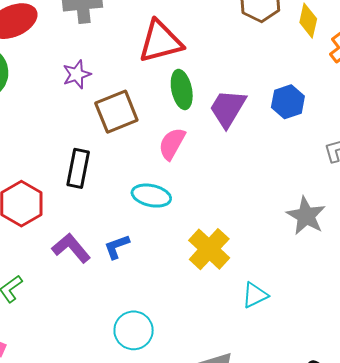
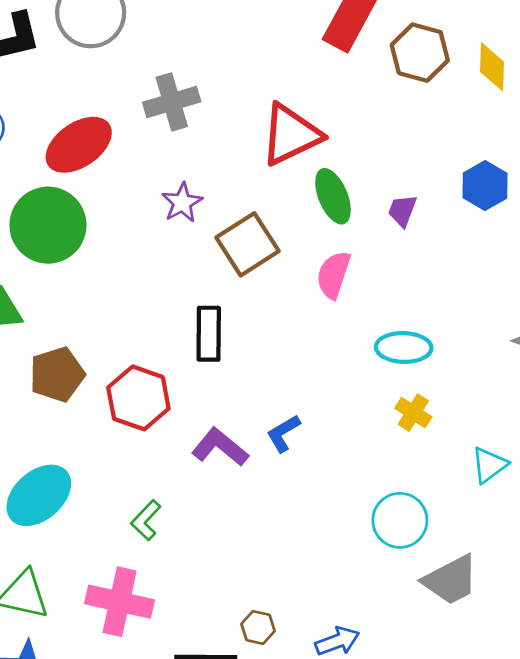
purple trapezoid: (228, 108) -> (402, 211), size x0.6
cyan ellipse: (151, 196) -> (404, 347), moved
yellow cross: (209, 249) -> (413, 413), size x0.6
cyan circle: (134, 330) -> (400, 520), moved

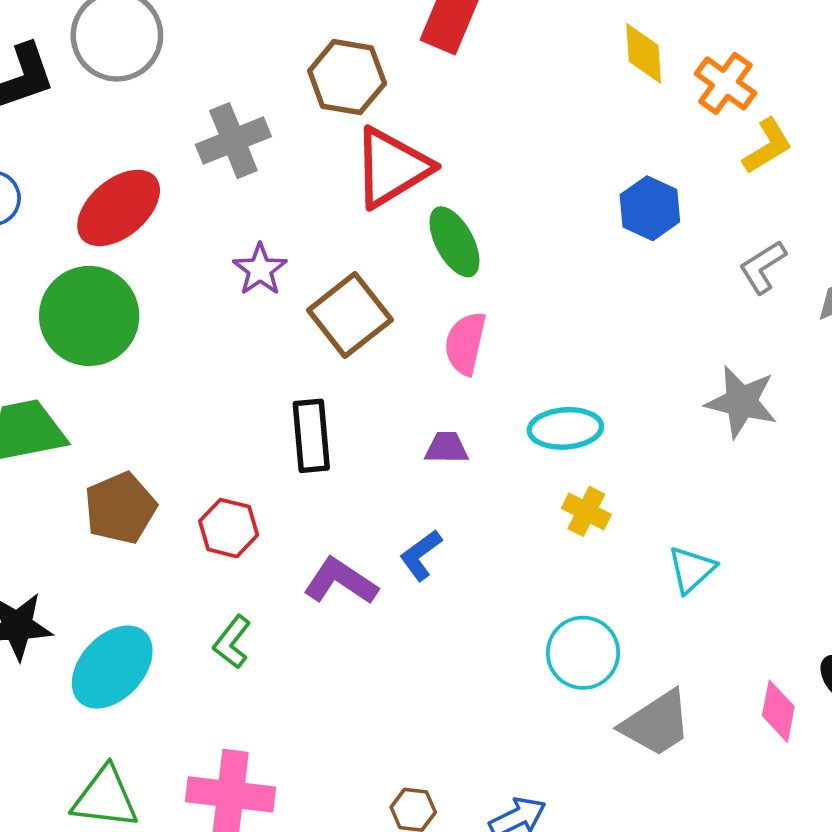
brown hexagon: (420, 53) -> (347, 77), moved
purple trapezoid: (402, 211) -> (447, 448), moved, turned 76
red hexagon: (138, 398) -> (229, 528), size x0.7
green L-shape: (146, 520) -> (232, 642), moved

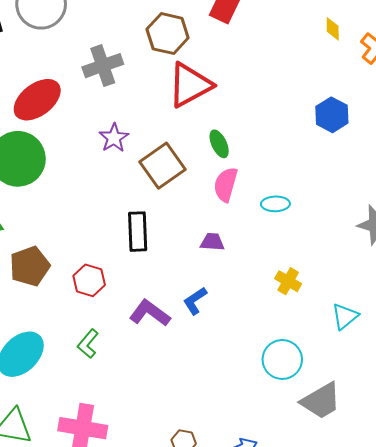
yellow diamond: (644, 53) -> (333, 29), size x0.7
green ellipse: (454, 242) -> (219, 144), moved, size x0.7
cyan ellipse: (565, 428) -> (275, 204), moved, size x0.7

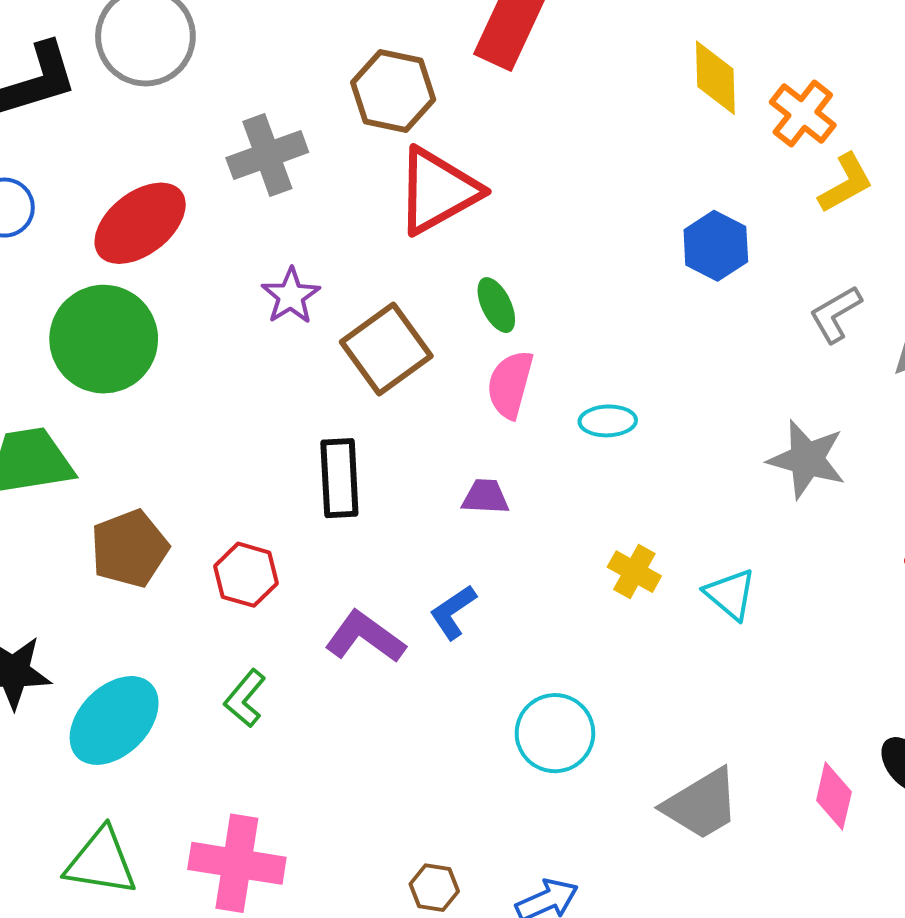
yellow diamond: (333, 29) -> (715, 78), size x1.6
cyan triangle: (345, 316) -> (730, 594), moved, turned -40
cyan circle: (282, 359) -> (555, 733), moved

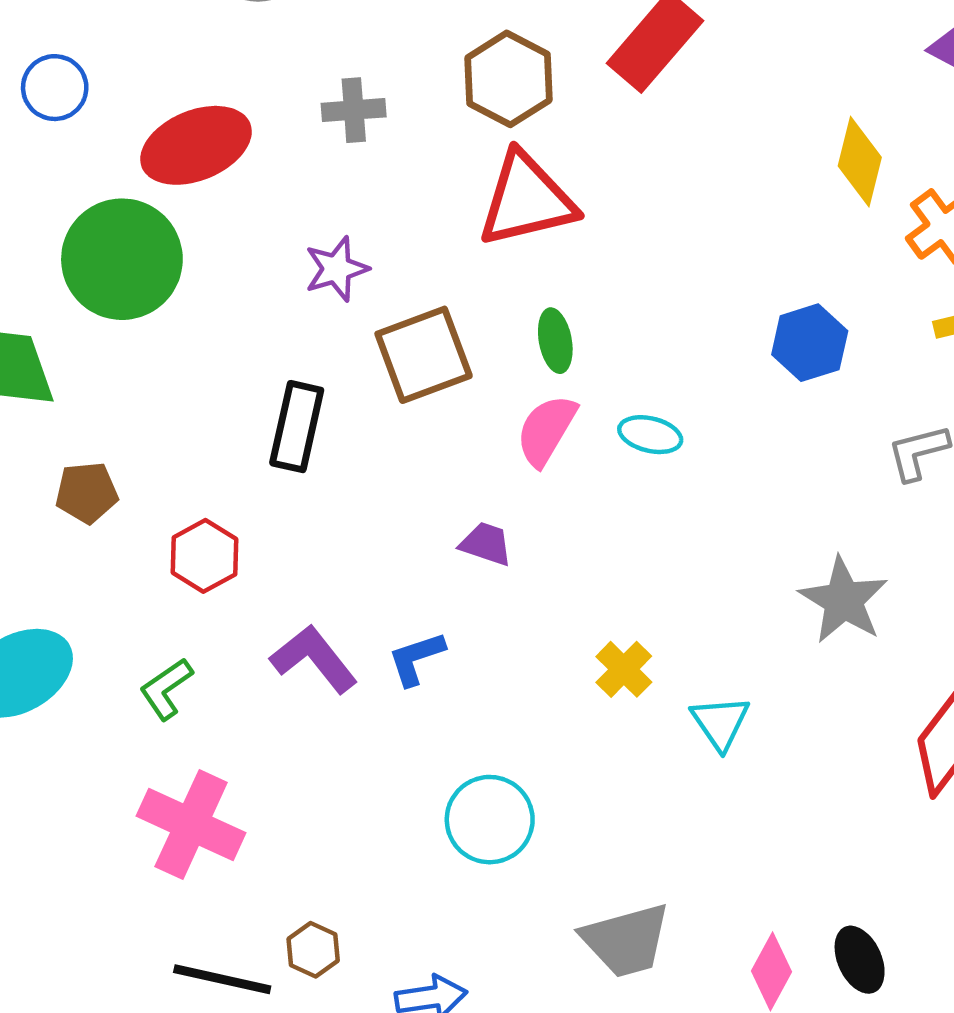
gray cross: (267, 155) -> (354, 110), size x0.7
cyan ellipse: (608, 421) -> (650, 435), moved
black rectangle: (339, 478) -> (297, 427), moved
brown pentagon: (129, 549) -> (87, 493), size x0.7
pink cross: (237, 863) -> (191, 824), moved

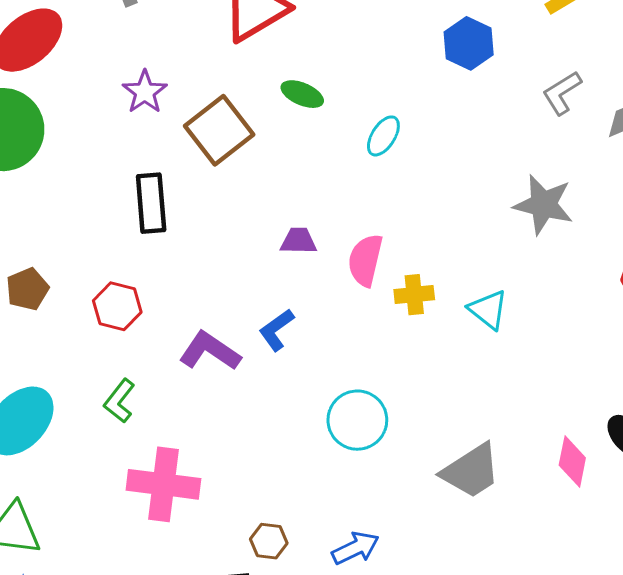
green ellipse: (555, 341) -> (302, 94), turned -39
pink semicircle: (546, 430) -> (365, 260), moved
cyan ellipse: (650, 435) -> (383, 136), turned -54
yellow cross: (624, 669) -> (414, 295), turned -33

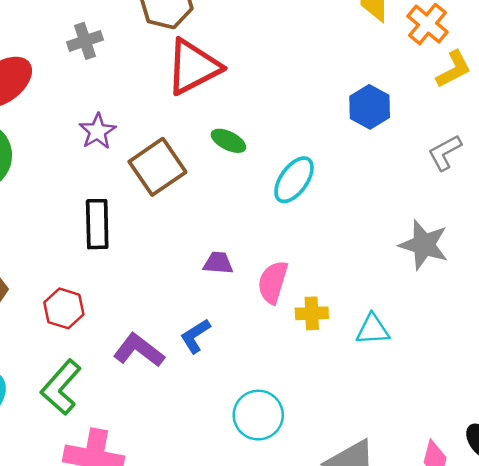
cyan ellipse: (383, 136) -> (294, 180), size x1.4
cyan triangle: (488, 310) -> (373, 330), turned -45
green L-shape: (119, 401) -> (61, 387), size x1.5

